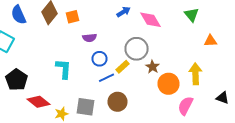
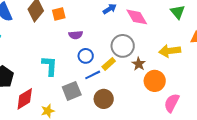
yellow arrow: (196, 74) -> (170, 51), moved, turned -95
red diamond: (38, 102) -> (25, 99), turned -70
gray square: (86, 107) -> (72, 91), moved, turned -30

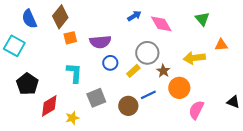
orange square: (59, 14) -> (70, 38), moved
purple semicircle: (76, 35) -> (100, 42), size x1.5
blue line: (93, 75) -> (148, 95), moved

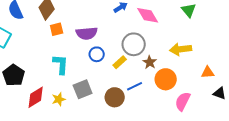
orange triangle: (221, 45) -> (208, 72), moved
yellow star: (72, 118) -> (59, 99), moved

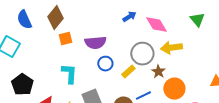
yellow arrow: (181, 49) -> (171, 48), moved

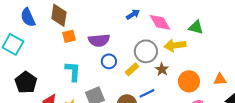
brown diamond: (55, 18) -> (59, 15), turned -30
green triangle: (197, 20) -> (196, 27), moved, turned -35
orange circle: (174, 89) -> (189, 81), moved

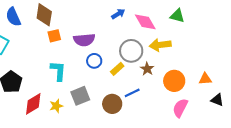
green triangle: (196, 27) -> (177, 16), moved

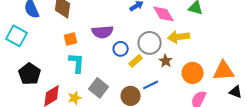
orange square: (54, 36) -> (71, 39), moved
blue circle: (94, 61) -> (121, 49), moved
orange triangle: (205, 79) -> (224, 71), size x1.6
gray square: (80, 96) -> (99, 88), turned -30

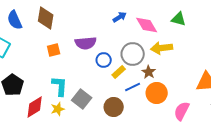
cyan L-shape: (77, 63) -> (60, 86), moved
orange circle: (193, 73) -> (157, 93), moved
blue line: (151, 85) -> (133, 87), moved

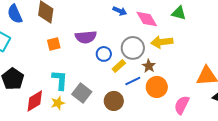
blue arrow: (120, 17) -> (120, 11), turned 56

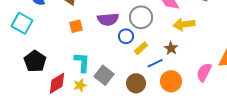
gray circle: (133, 48) -> (141, 17), moved
orange circle: (157, 87) -> (171, 81), moved
pink semicircle: (182, 105) -> (204, 72), moved

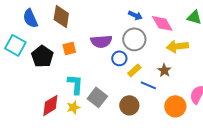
black pentagon: (35, 61) -> (42, 56), moved
blue line: (155, 63) -> (148, 85), turned 49
orange circle: (171, 81) -> (175, 106), moved

